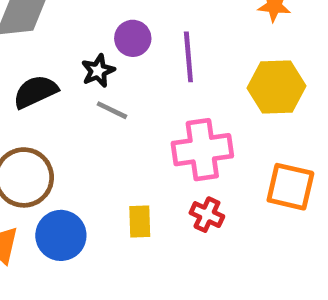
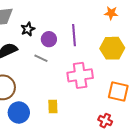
purple circle: (133, 38) -> (49, 39), moved
black star: (98, 71) -> (28, 29), moved
red cross: (207, 215) -> (105, 121), moved

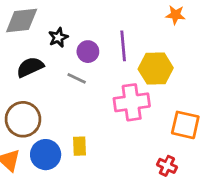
yellow hexagon: (112, 48) -> (156, 68), moved
yellow rectangle: (53, 106) -> (79, 146), moved

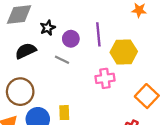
pink cross: (132, 102) -> (105, 78), size x0.7
orange square: (185, 125) -> (147, 96), turned 30

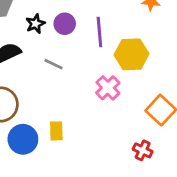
purple circle: (71, 39) -> (65, 24), moved
pink cross: (105, 78) -> (108, 88), turned -36

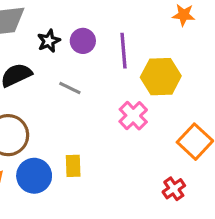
red cross: (143, 150) -> (174, 189), turned 30

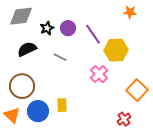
purple line: (123, 51) -> (93, 34), turned -30

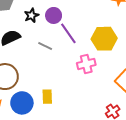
purple line: (93, 34) -> (68, 33), moved
pink cross: (99, 74) -> (86, 64), turned 30

